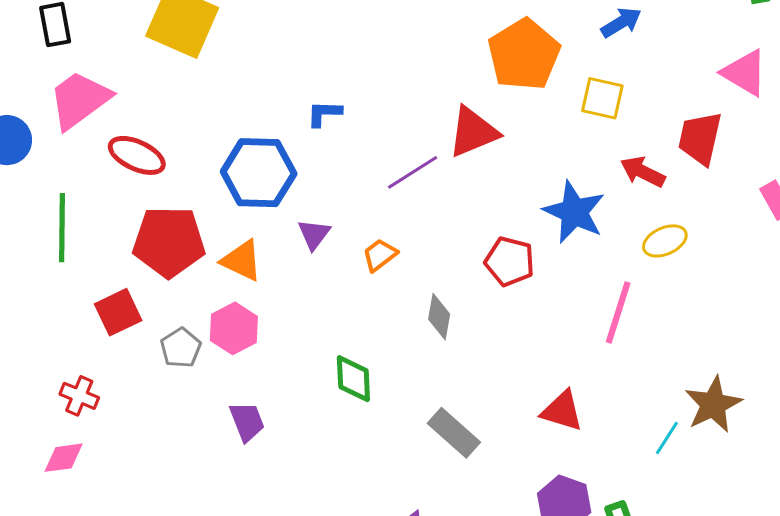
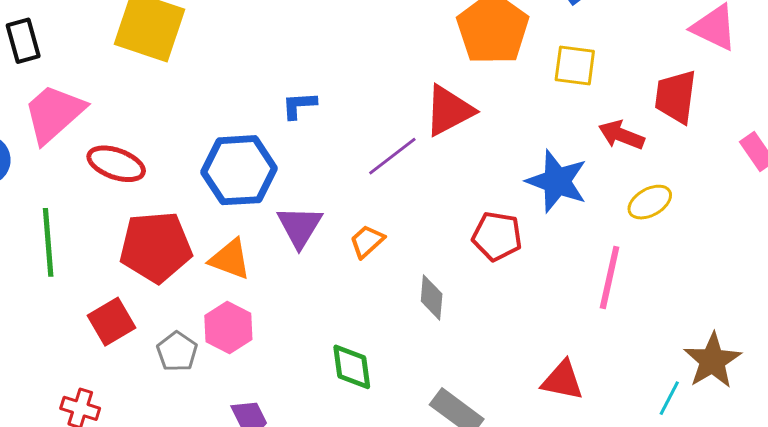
purple triangle: (314, 234) -> (300, 227), size x1.4

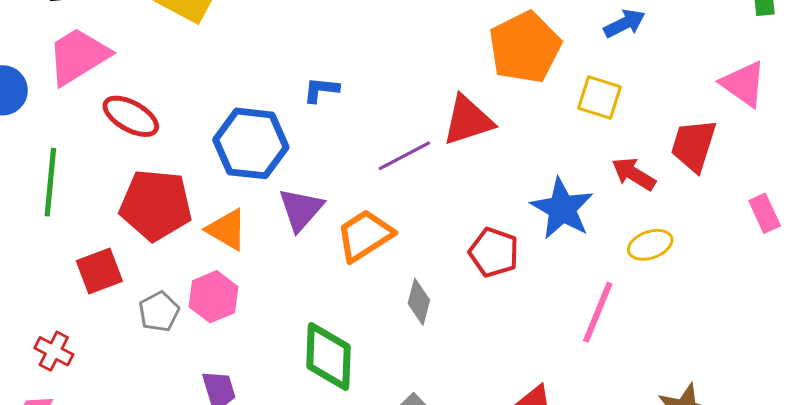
orange trapezoid: (367, 241) -> (365, 235), size x1.6
green diamond: (352, 367) -> (328, 357), size x1.4

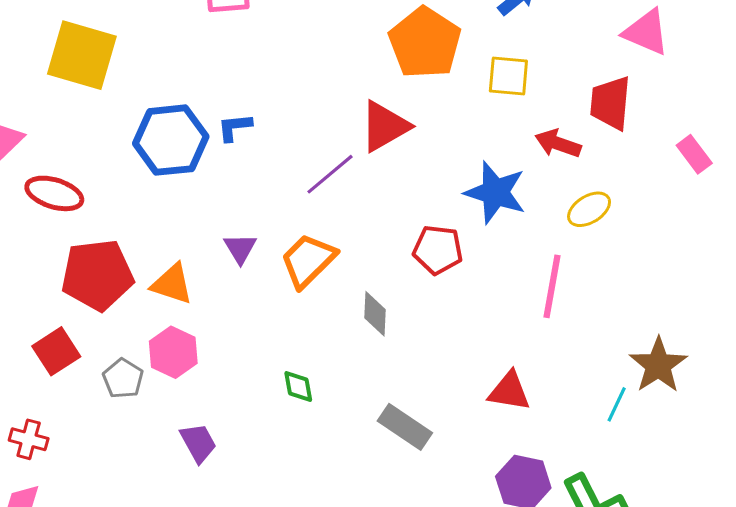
blue hexagon: (251, 143) -> (171, 140), moved
purple triangle: (301, 209) -> (240, 248), size x0.7
green diamond: (328, 357) -> (298, 387), size x0.5

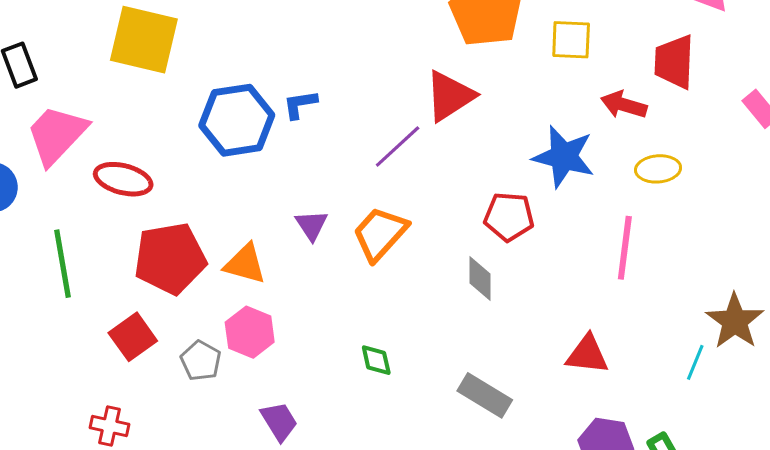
yellow ellipse: (589, 209) -> (658, 169), turned 30
gray diamond: (375, 314) -> (480, 278), moved

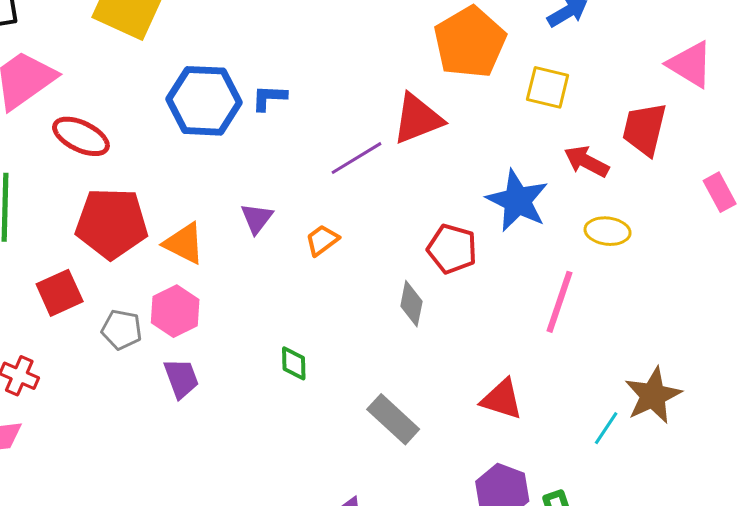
orange trapezoid: (380, 234) -> (322, 240), size x0.6
gray pentagon: (201, 361) -> (122, 330), turned -30
purple trapezoid: (279, 421) -> (181, 378), moved

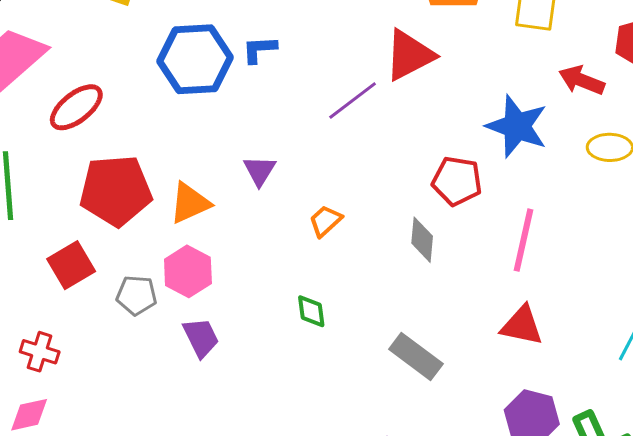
red ellipse: (81, 136) -> (76, 107), turned -58
orange trapezoid: (322, 240) -> (326, 221), moved
orange triangle: (184, 243) -> (190, 203), turned -45
pink line: (560, 302) -> (524, 240), moved

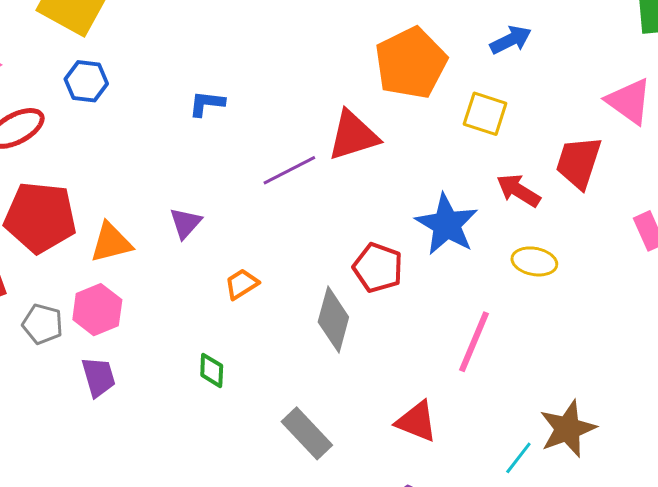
blue hexagon: (195, 59) -> (86, 81), moved, size x0.6
gray diamond: (422, 240) -> (333, 319), size x1.4
pink line: (524, 240) -> (474, 342), moved

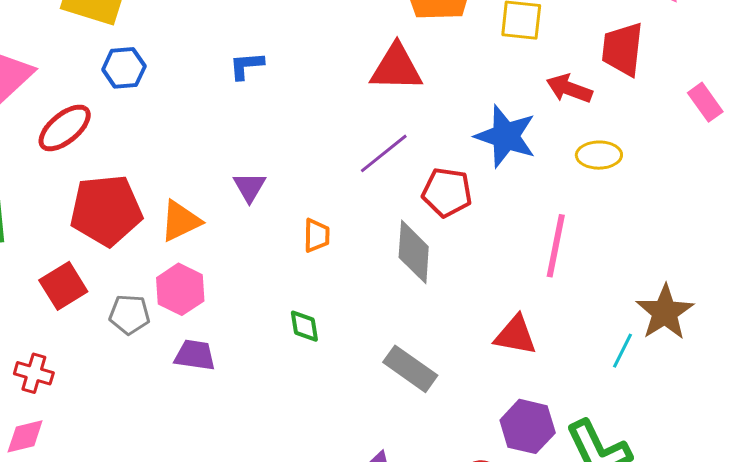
red triangle: (353, 136) -> (396, 68), turned 30
purple line: (289, 170) -> (384, 153), moved
orange trapezoid: (242, 284) -> (317, 235), turned 135
purple trapezoid: (98, 377) -> (195, 355), turned -54

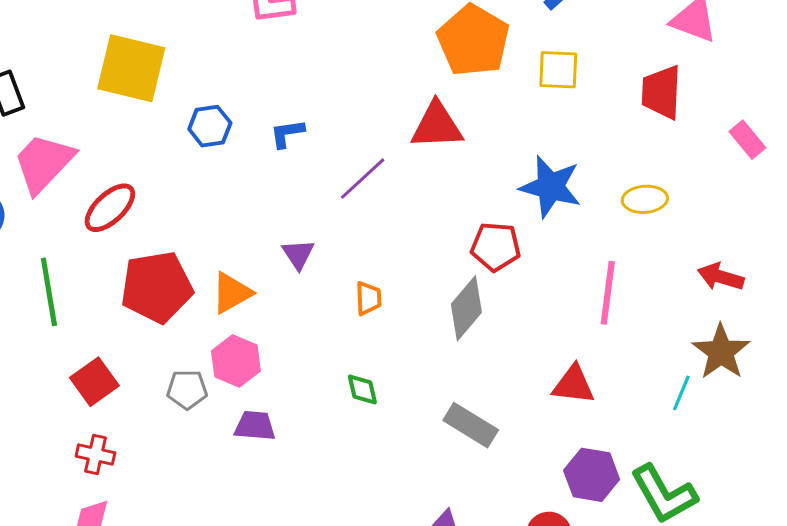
blue hexagon: (124, 68) -> (210, 126), moved
red arrow: (569, 89) -> (721, 277), moved
purple line: (384, 153) -> (363, 179), moved
gray diamond: (414, 252) -> (466, 308), turned 40
red square: (63, 286) -> (94, 382), moved

